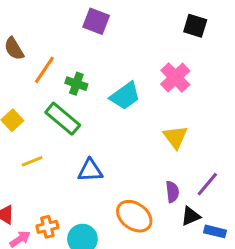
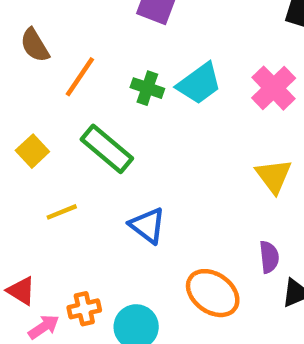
green cross: (76, 84) -> (147, 88), moved
cyan trapezoid: (125, 96) -> (199, 84), moved
blue triangle: (90, 170) -> (147, 225), turned 40

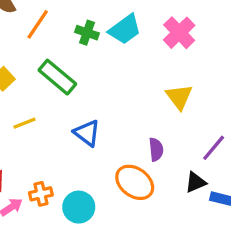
purple semicircle: (269, 257) -> (156, 149), moved

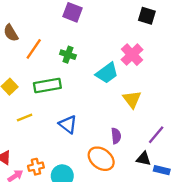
cyan trapezoid: (125, 29) -> (107, 73), moved
green rectangle: (57, 77) -> (47, 85), turned -50
black triangle: (196, 182) -> (143, 159), turned 35

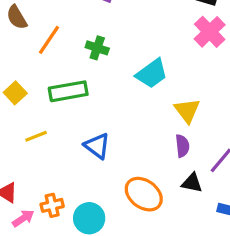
pink cross: (132, 55) -> (210, 32), moved
purple semicircle: (116, 136) -> (182, 146), moved
black triangle: (143, 159) -> (192, 183), moved

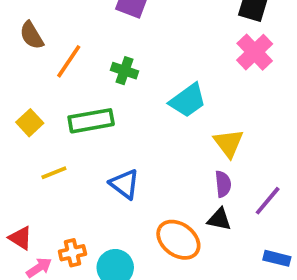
black triangle: (192, 183) -> (219, 219), moved

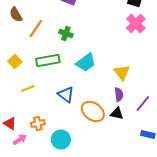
cyan trapezoid: (188, 100) -> (86, 62), moved
orange ellipse: (178, 240) -> (93, 112), moved
orange cross: (72, 253) -> (38, 124), moved

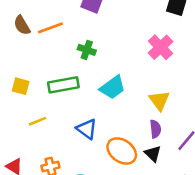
pink cross: (136, 24) -> (161, 47), moved
orange line: (36, 28) -> (50, 28), moved, turned 36
yellow square: (15, 62) -> (21, 86), turned -32
black triangle: (117, 114) -> (153, 154), turned 32

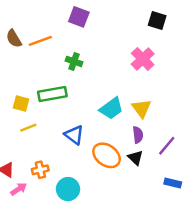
yellow square: (21, 86) -> (21, 104), moved
cyan trapezoid: (113, 87) -> (111, 108), moved

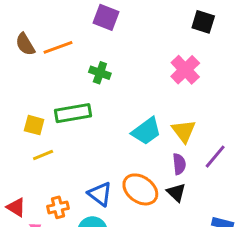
blue triangle: (74, 135) -> (100, 194), moved
purple line: (167, 146) -> (215, 157), moved

